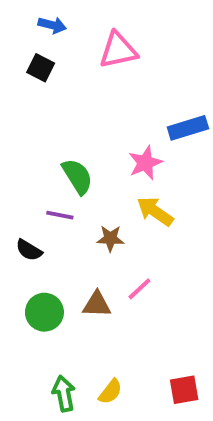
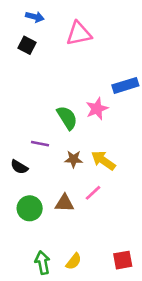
green semicircle: (77, 176) -> (67, 118), moved
yellow arrow: (155, 211) -> (103, 160), moved

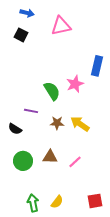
blue rectangle: (125, 85) -> (97, 66), turned -60
pink line: (93, 193) -> (75, 162), moved

